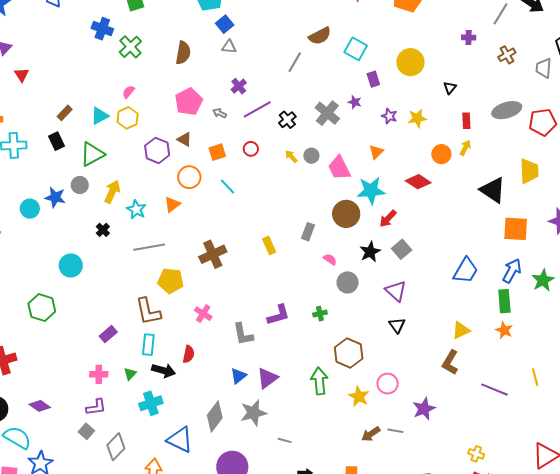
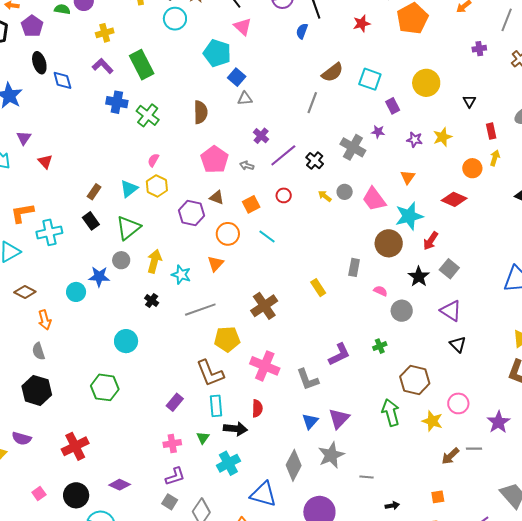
pink cross: (203, 314) -> (265, 366), size x1.6

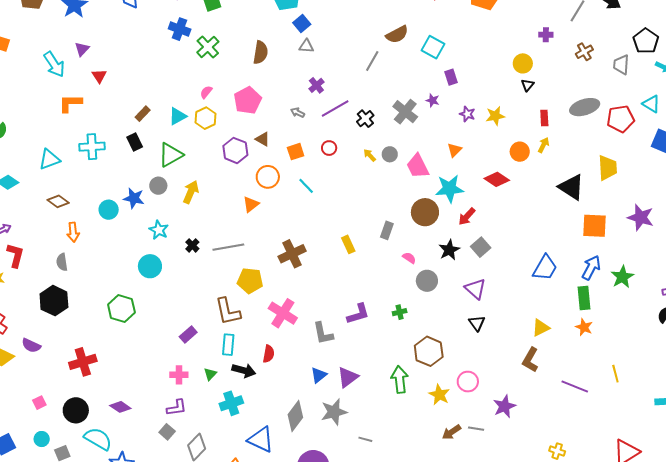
yellow circle: (426, 83) -> (523, 63), moved, size x0.7
pink pentagon: (214, 160) -> (248, 100), moved
orange L-shape: (22, 213) -> (70, 103), moved
cyan star: (181, 275) -> (159, 230), moved
black cross: (152, 300) -> (192, 245), moved

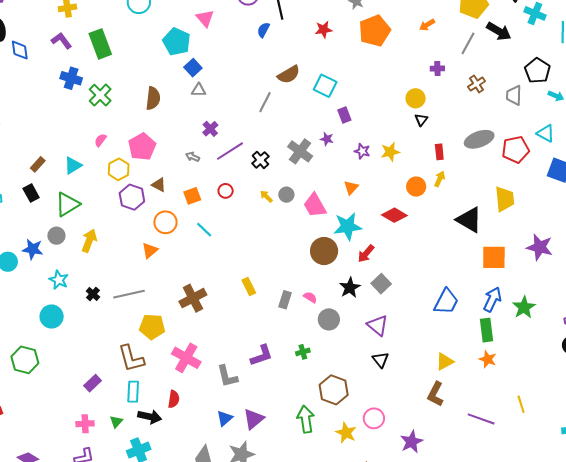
yellow hexagon: (205, 118) -> (119, 169), moved
gray rectangle: (387, 230) -> (285, 300), moved

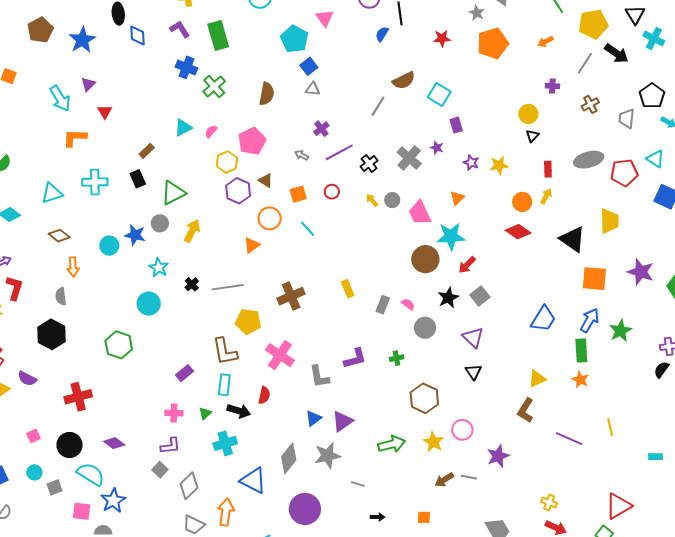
cyan triangle: (73, 166) -> (183, 128), moved
red diamond: (394, 215) -> (518, 232), moved
green arrow: (306, 419) -> (392, 444), moved, turned 80

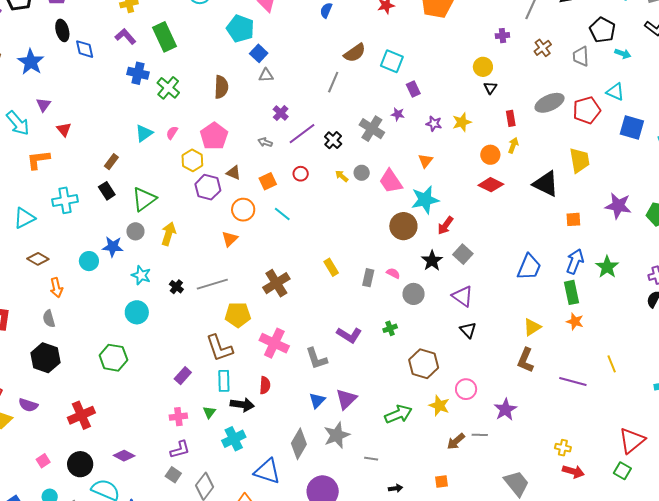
orange square: (594, 279) -> (573, 219), size x0.6
purple L-shape: (355, 358) -> (349, 335), turned 55

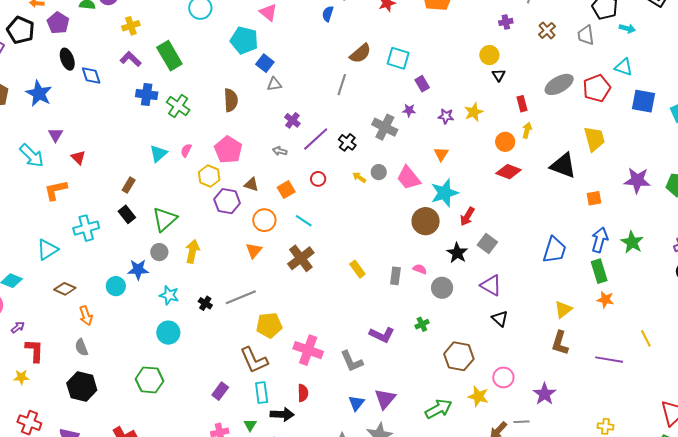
brown cross: (276, 283) -> (301, 258), moved

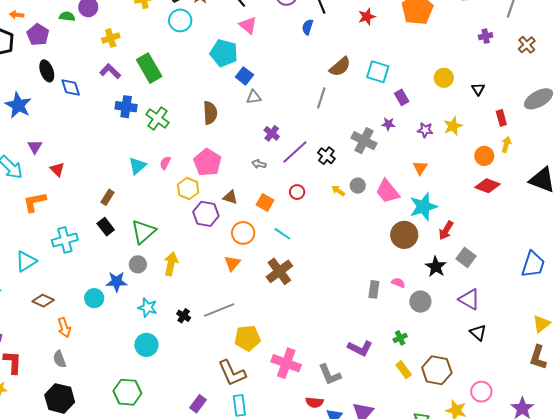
yellow circle: (489, 55) -> (444, 78), moved
orange square: (286, 190) -> (265, 202), turned -30
yellow rectangle: (357, 269) -> (404, 370), moved
red semicircle: (303, 393) -> (315, 402), moved, turned 96

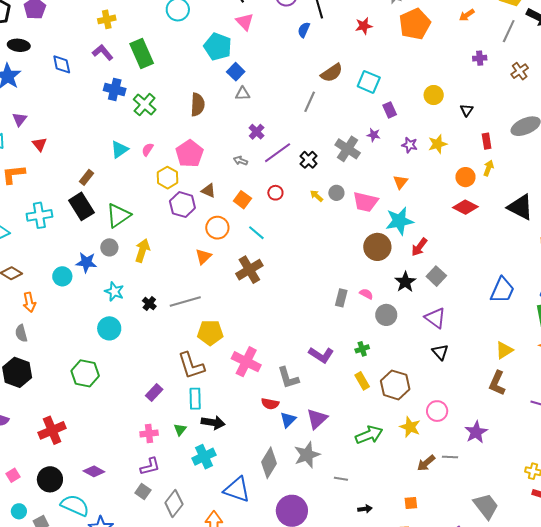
black ellipse: (47, 71) -> (19, 45), moved, turned -70
pink trapezoid: (388, 191) -> (365, 202), turned -44
black rectangle: (106, 227) -> (81, 206), size x1.5

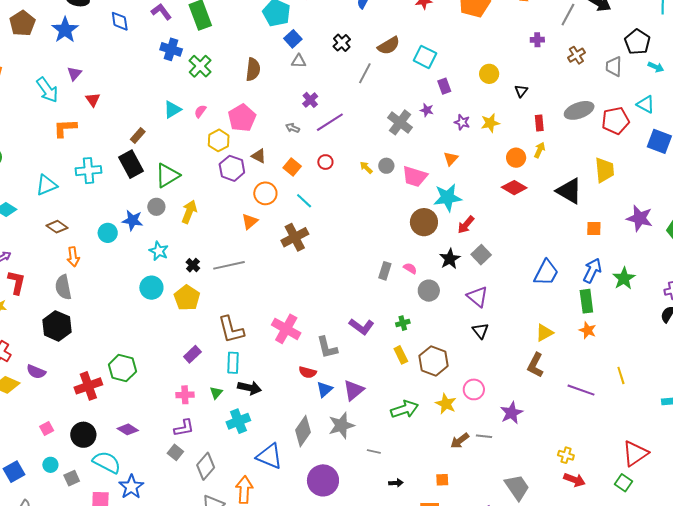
black cross: (309, 160) -> (342, 43), moved
gray semicircle: (21, 333) -> (63, 287), size x1.4
yellow pentagon: (210, 333) -> (187, 298), moved, turned 30
green hexagon: (85, 373) -> (122, 368), moved

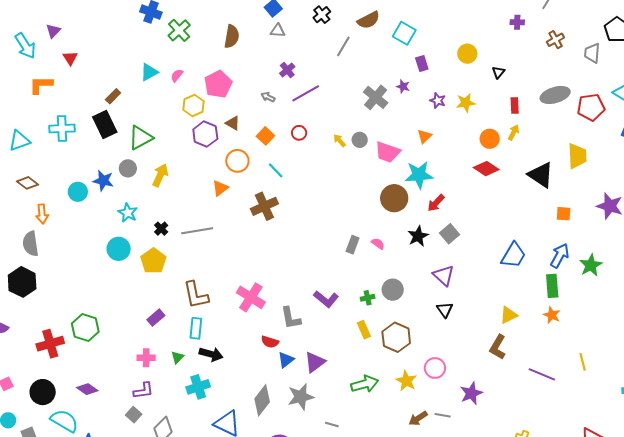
gray circle: (429, 291) -> (393, 290), moved

